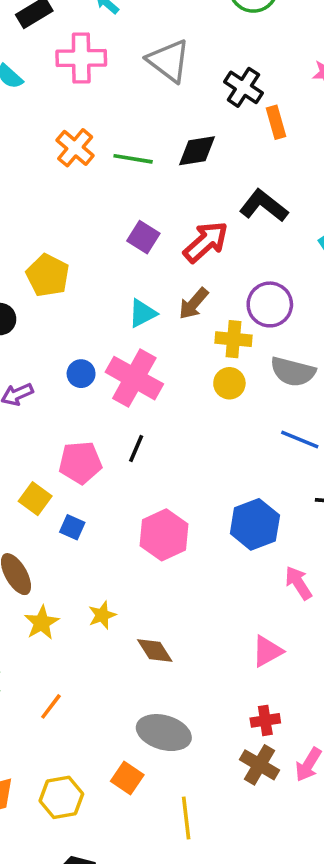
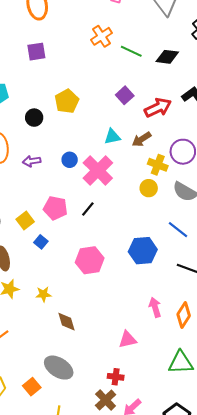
blue hexagon: (255, 524) -> (143, 251), moved

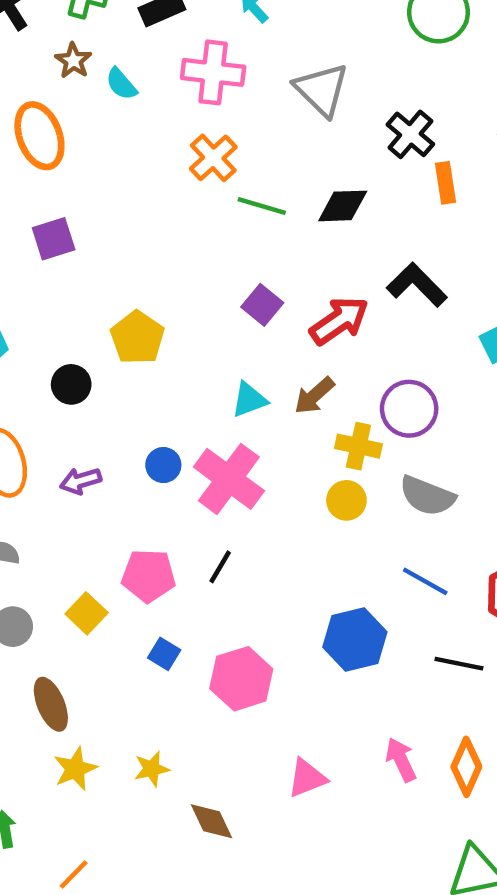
orange cross: (102, 36) -> (213, 158), moved
blue square: (41, 242) -> (164, 654), moved
pink triangle: (127, 340) -> (307, 778), moved

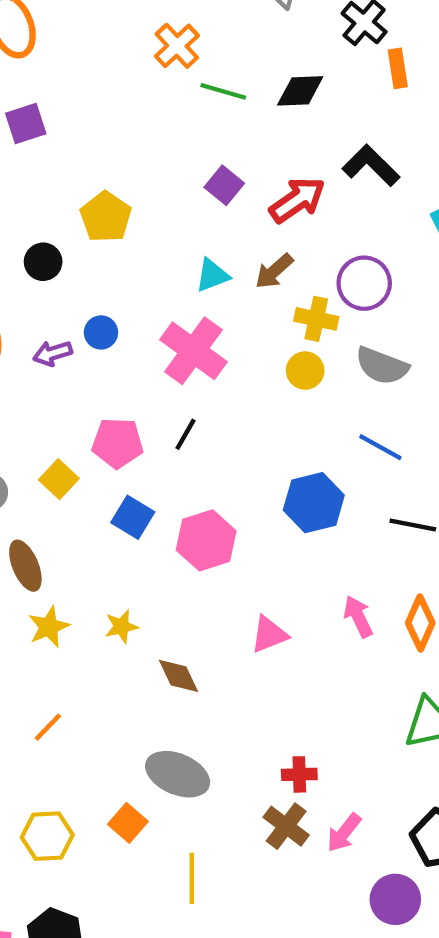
blue circle: (163, 465) -> (101, 332), moved
blue square: (164, 654) -> (133, 517), size x1.4

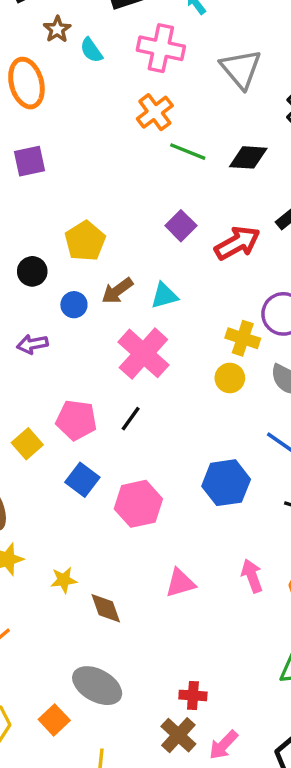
brown arrow: (274, 271) -> (117, 291), moved
blue circle: (101, 332) -> (74, 305), moved
yellow star: (121, 627) -> (64, 580), moved

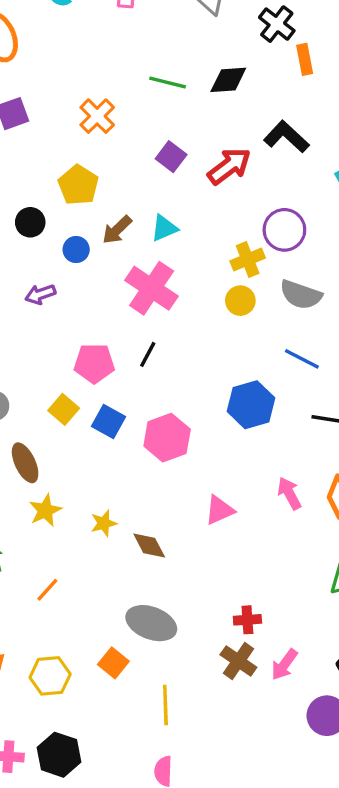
orange cross: (155, 112) -> (97, 116), moved
yellow cross: (243, 338) -> (248, 260), turned -32
yellow square: (27, 444) -> (64, 409), moved

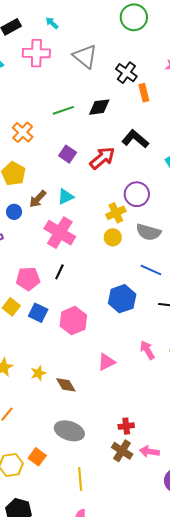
green line: (168, 82) -> (63, 110), turned -30
orange square: (113, 663) -> (37, 457), moved
pink arrow: (284, 665) -> (149, 452), turned 66

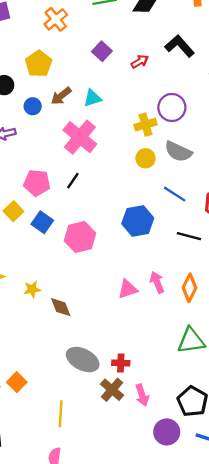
red arrow: (102, 158) -> (140, 62), size x0.6
yellow circle: (113, 237) -> (145, 158), moved
pink triangle: (106, 362) -> (128, 289), moved
gray ellipse: (69, 431) -> (83, 360), moved
pink arrow: (149, 452) -> (142, 395), turned -126

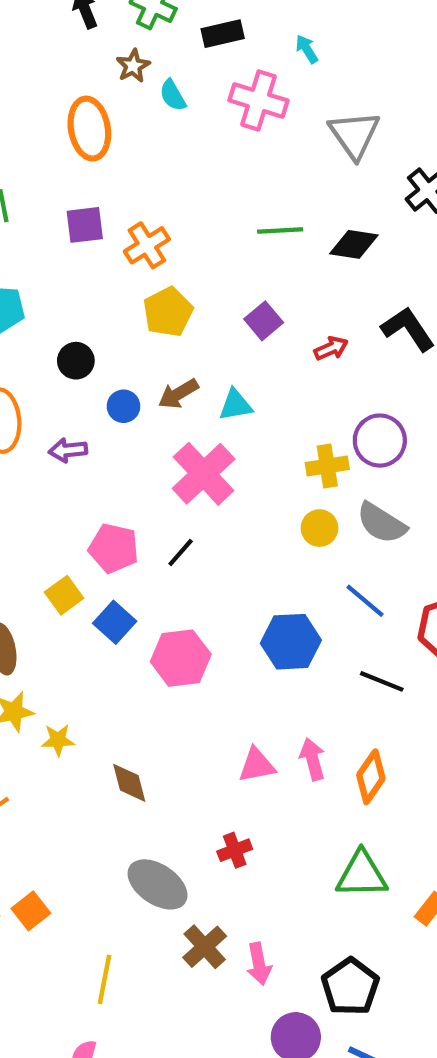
orange cross: (56, 19) -> (147, 245), moved
yellow pentagon: (39, 64) -> (168, 312), moved
yellow star: (32, 289) -> (58, 740), moved
red cross: (121, 363) -> (235, 850), moved, turned -30

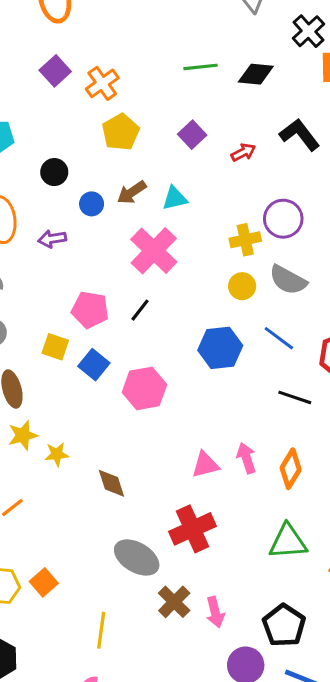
purple square: (85, 225) -> (55, 71), turned -32
yellow square: (64, 595) -> (55, 347), turned -32
blue hexagon: (291, 642) -> (220, 348), moved
red cross: (235, 850) -> (193, 529), size x1.8

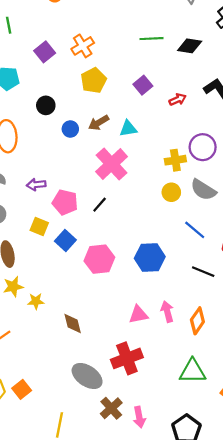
purple square: (55, 71) -> (45, 52), moved
purple arrow: (52, 239) -> (36, 185), moved
blue hexagon: (220, 348) -> (150, 257), moved

